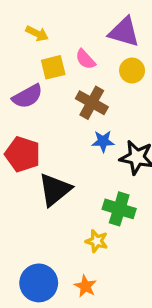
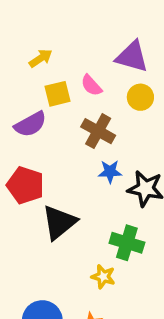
yellow arrow: (37, 34) -> (41, 58), turned -60

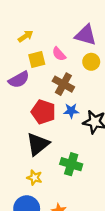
red pentagon: (25, 185) -> (43, 112), moved
green cross: (127, 243) -> (71, 164), moved
yellow star: (103, 277) -> (34, 178), moved

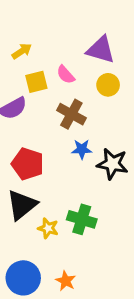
red pentagon: (43, 112) -> (28, 164), moved
black triangle: (38, 144) -> (22, 205), moved
yellow star: (34, 178) -> (48, 228), moved

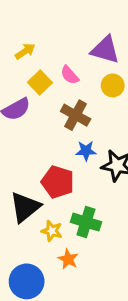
yellow square: (36, 82) -> (40, 83), turned -30
red pentagon: (28, 164) -> (58, 182), moved
orange star: (66, 281) -> (68, 259), moved

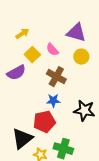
blue star: (86, 151) -> (53, 101), moved
red pentagon: (58, 182) -> (44, 122), turned -30

